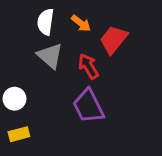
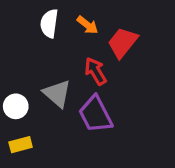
gray triangle: (50, 56) -> (57, 94), moved

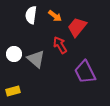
white circle: (16, 106) -> (14, 54), moved
purple trapezoid: (95, 114) -> (85, 72), moved

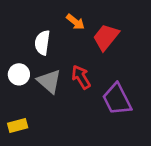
white semicircle: (31, 15) -> (42, 43), moved
red arrow: (60, 45) -> (81, 77), moved

